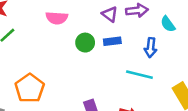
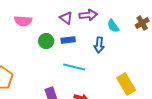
cyan line: (139, 75) -> (74, 67), moved

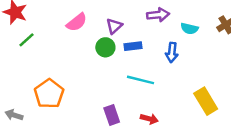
purple triangle: (66, 18) -> (114, 26), moved, turned 40
pink semicircle: (23, 21) -> (77, 22), turned -42
cyan semicircle: (113, 26) -> (189, 29), turned -40

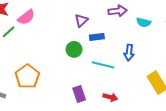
pink semicircle: (77, 22) -> (26, 17), moved
green circle: (105, 47) -> (74, 49), moved
blue arrow: (172, 52) -> (129, 53), moved

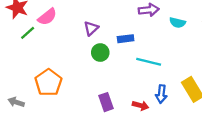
purple triangle: (81, 20) -> (91, 28), moved
blue arrow: (129, 53) -> (161, 94), moved
cyan line: (103, 65) -> (149, 62), moved

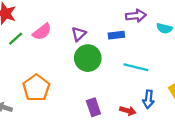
pink semicircle: (47, 17) -> (42, 32), moved
blue rectangle: (126, 39) -> (116, 35), moved
green circle: (100, 53) -> (88, 58), size x1.5

